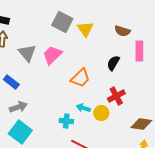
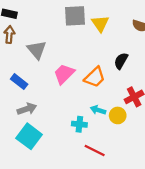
gray square: (62, 22) -> (75, 16), turned -30
pink trapezoid: (52, 55) -> (64, 74), moved
black semicircle: (113, 63) -> (121, 61), moved

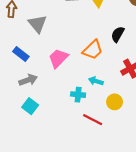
pink trapezoid: (64, 74) -> (58, 58), moved
yellow circle: (118, 115) -> (115, 102), moved
cyan square: (29, 136) -> (30, 106), size x0.7

